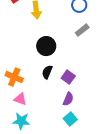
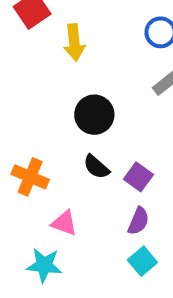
black semicircle: (47, 72) -> (96, 167), turned -72
pink triangle: (20, 99) -> (64, 223), moved

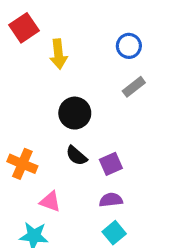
purple square: (138, 177) -> (111, 164), turned 30
purple semicircle: (138, 221) -> (111, 200), turned -120

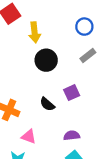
black circle: (75, 113) -> (46, 60), moved
purple square: (111, 164) -> (72, 93), moved

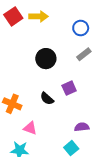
yellow arrow: (35, 32) -> (39, 16), moved, turned -84
purple semicircle: (72, 135) -> (82, 127), moved

